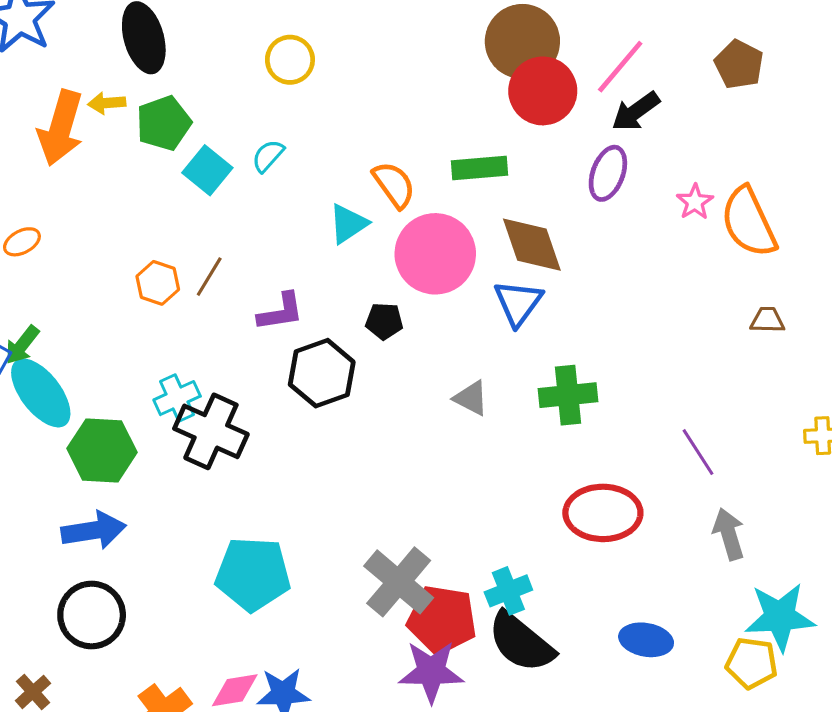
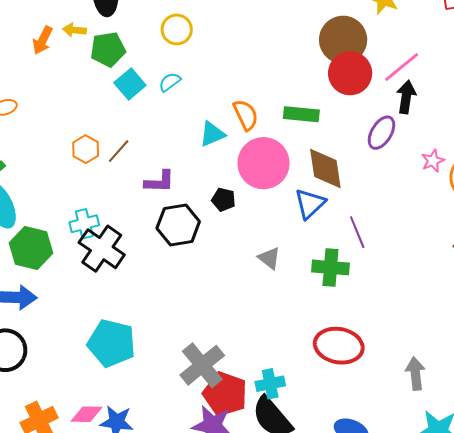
yellow circle: (290, 60) -> (177, 29), moved
black arrow: (636, 111) -> (406, 97), turned 124
orange arrow: (61, 128) -> (43, 40), size x0.6
purple line: (698, 452) -> (357, 232), moved

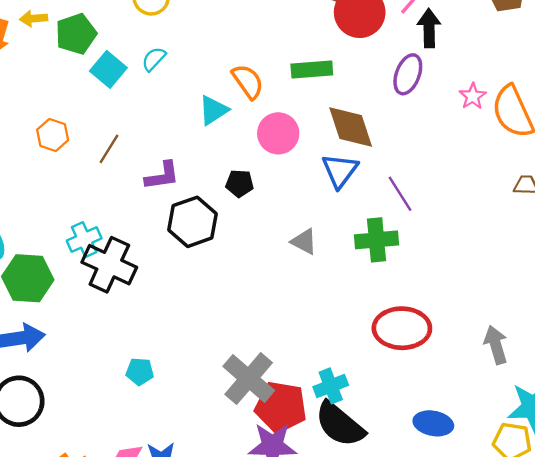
orange hexagon: (86, 149) -> (53, 135), moved
pink circle: (263, 163) -> (278, 133), size x0.7
cyan pentagon: (112, 343) -> (140, 372), size x0.5

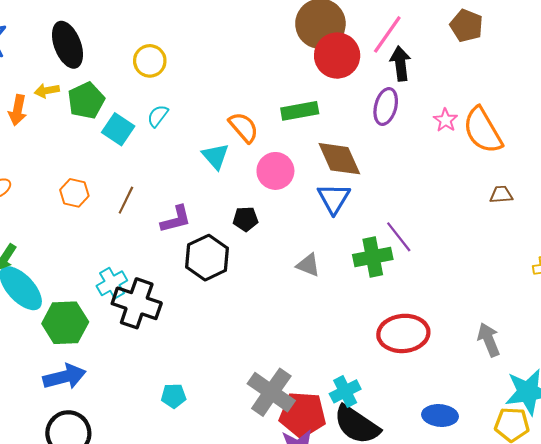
cyan triangle: (213, 110) -> (216, 156), turned -32
purple line: (400, 194) -> (399, 237), moved

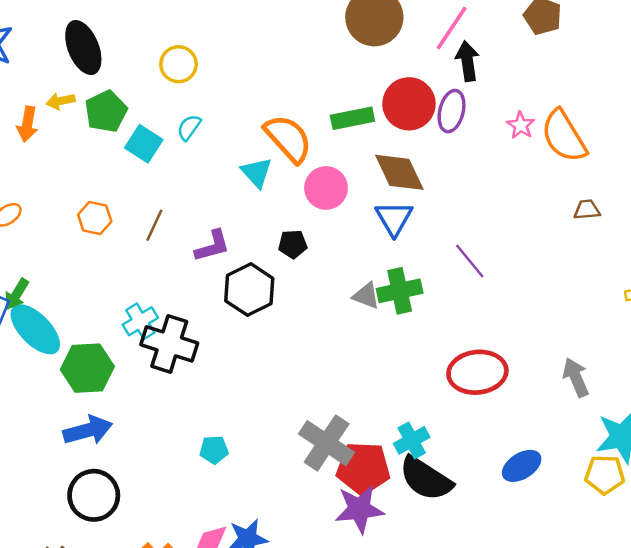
red circle: (337, 56) -> (409, 104), moved
orange semicircle: (244, 127) -> (288, 139), size x1.4
green cross: (373, 257) -> (400, 291), moved
blue ellipse: (440, 415) -> (522, 466), turned -36

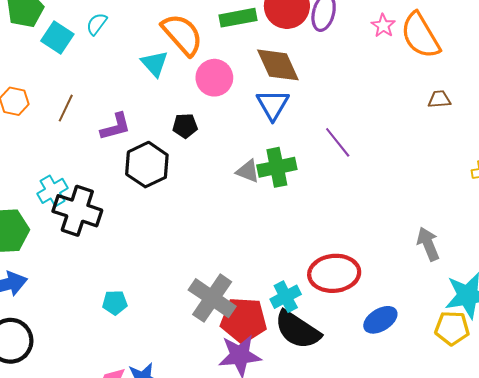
red ellipse: (477, 372) -> (334, 273), moved

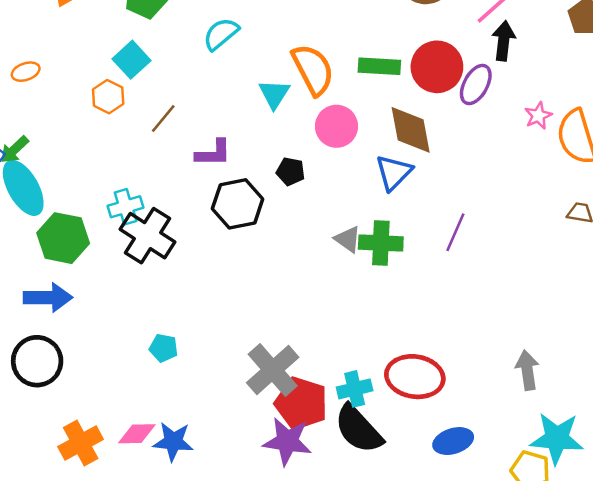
cyan semicircle: (97, 24) -> (221, 34), size x1.4
cyan square: (57, 38) -> (131, 60), moved
purple line: (338, 142) -> (455, 232), turned 48

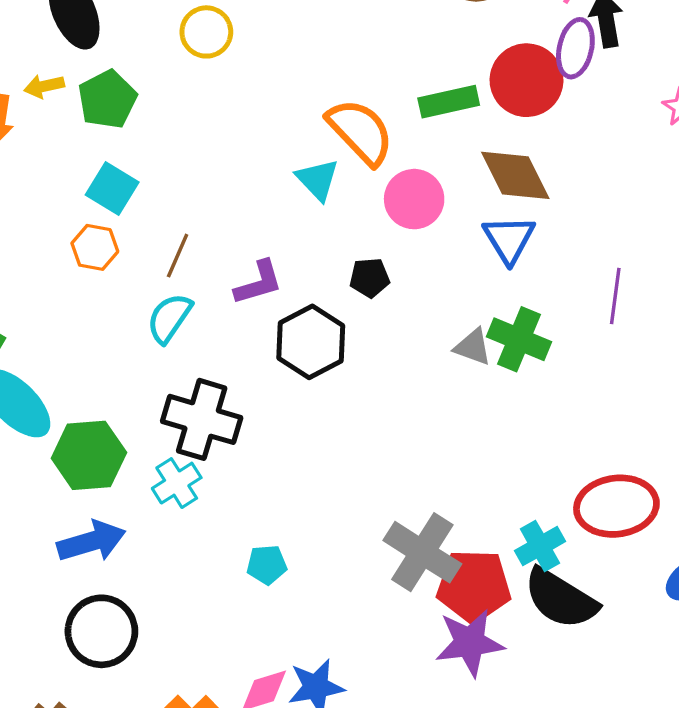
cyan semicircle: (221, 34) -> (169, 318), moved
purple ellipse: (476, 84) -> (575, 48), moved
cyan cross: (126, 207) -> (177, 483), moved
green cross: (381, 243) -> (519, 339), turned 36

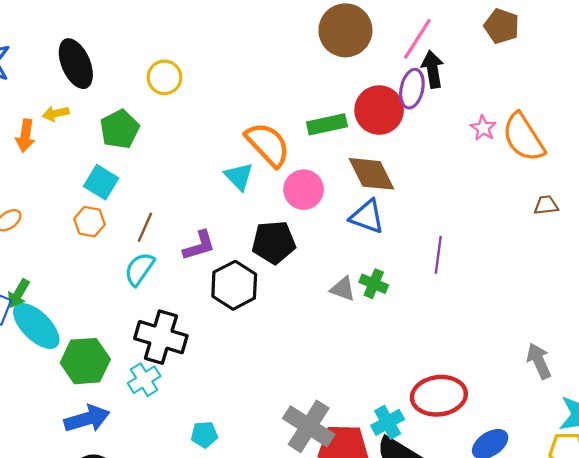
green pentagon: (107, 99) -> (120, 129), moved
blue triangle: (509, 239) -> (367, 217), turned -39
black pentagon: (370, 278) -> (274, 242), size x1.6
green cross: (519, 339) -> (374, 284), size x0.7

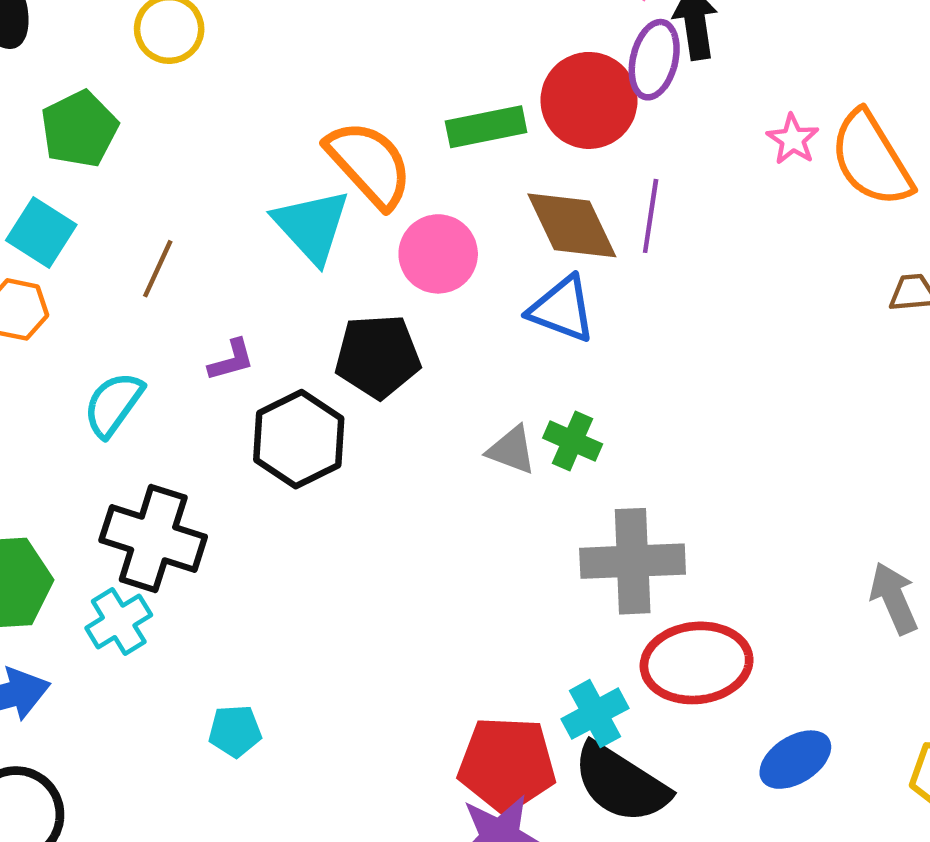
cyan triangle: (239, 176) -> (312, 226), size x1.4
brown line: (145, 227) -> (158, 269), moved
purple L-shape: (199, 246) -> (231, 360), size x0.7
purple line: (438, 255) -> (651, 216), moved
gray cross: (309, 426) -> (633, 561), moved, turned -36

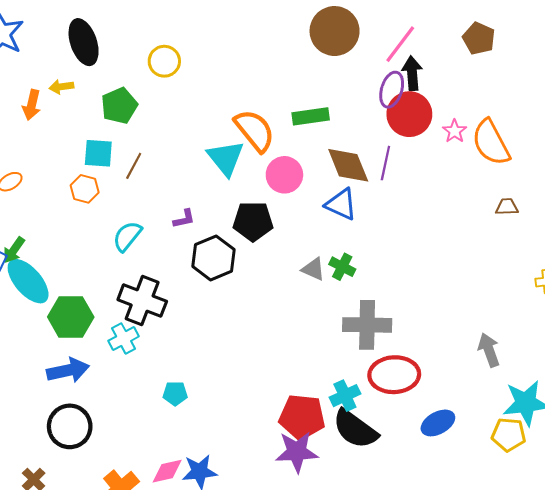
red circle: (589, 100) -> (409, 114), moved
cyan square: (41, 232) -> (98, 153), turned -32
brown line: (158, 269) -> (134, 166), moved

